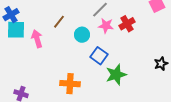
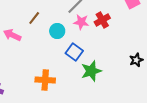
pink arrow: (37, 39) -> (12, 35), turned -48

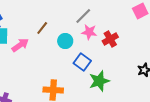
red cross: (102, 20) -> (110, 39), moved
pink arrow: (12, 35) -> (20, 45), turned 120

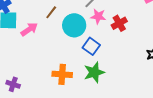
cyan circle: (65, 41) -> (74, 25), size x1.5
green star: (99, 81) -> (94, 72), moved

